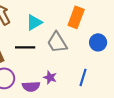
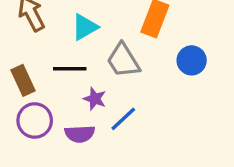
purple star: (50, 77) -> (95, 99), moved
blue line: (83, 77) -> (123, 119), moved, turned 30

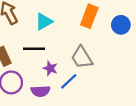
gray trapezoid: (123, 60) -> (82, 57), moved
blue circle: (192, 60) -> (121, 25), moved

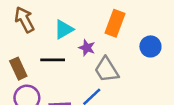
blue circle: (121, 25) -> (150, 46), moved
purple star: (50, 68) -> (87, 48), moved

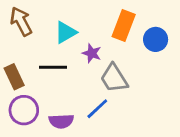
blue circle: (150, 46) -> (156, 39), moved

